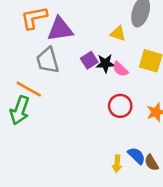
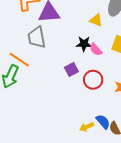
purple square: (89, 60) -> (71, 69), moved
yellow arrow: (117, 164) -> (87, 127), turned 56

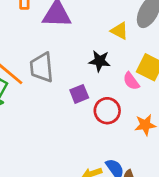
gray trapezoid: (37, 37) -> (42, 67), moved
pink semicircle: (96, 50) -> (131, 81), moved

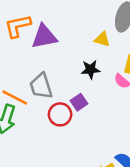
red circle: (107, 111) -> (60, 114), moved

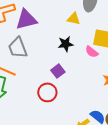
gray trapezoid: (41, 86) -> (18, 48), moved
red circle: (60, 114) -> (47, 92), moved

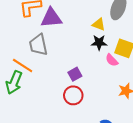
black star: (66, 44) -> (99, 43), moved
red circle: (47, 92) -> (73, 95), moved

